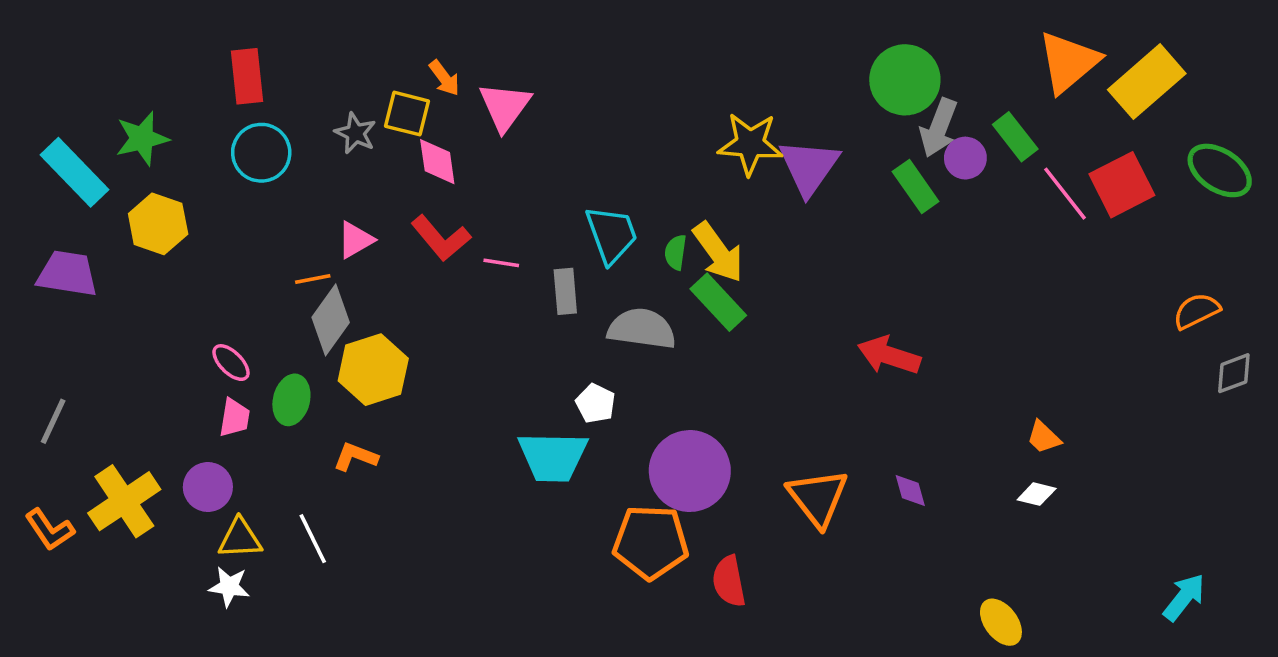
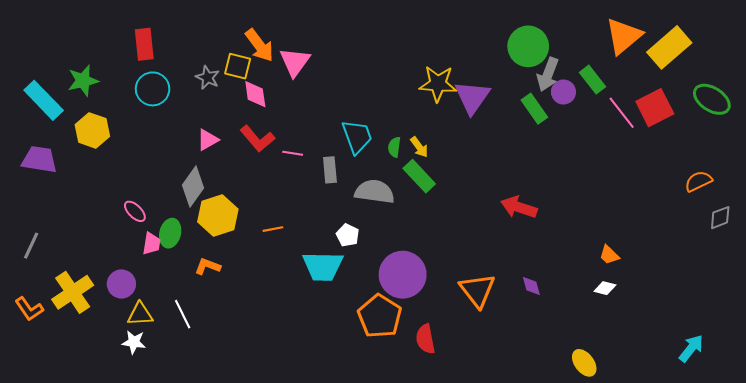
orange arrow: (444, 78) -> (259, 45), size x1.6
yellow arrow: (718, 252) -> (419, 147), size x0.6
orange line: (313, 279) -> (273, 229), moved
pink trapezoid: (235, 418) -> (152, 244), moved
orange pentagon: (651, 542) -> (380, 316), turned 30

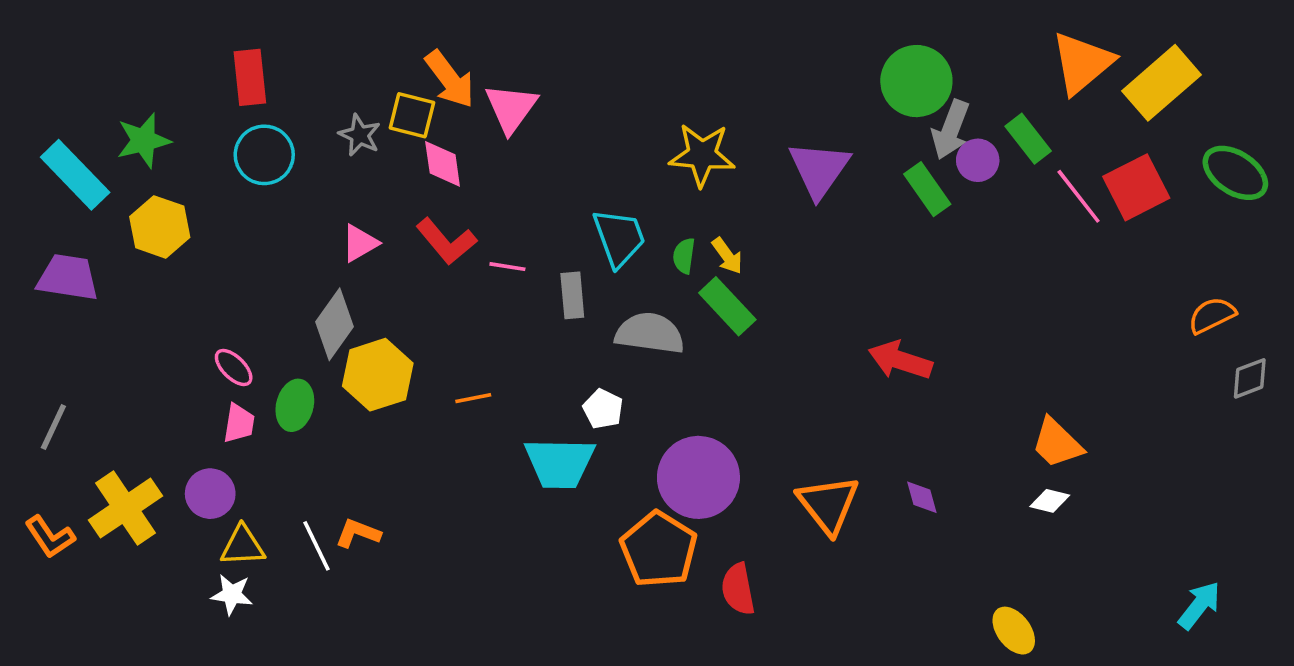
yellow star: (438, 84) -> (702, 155), moved
pink trapezoid: (152, 244) -> (239, 423), moved
orange trapezoid: (609, 255) -> (1057, 443), size x1.5
orange L-shape: (208, 266) -> (358, 533), moved

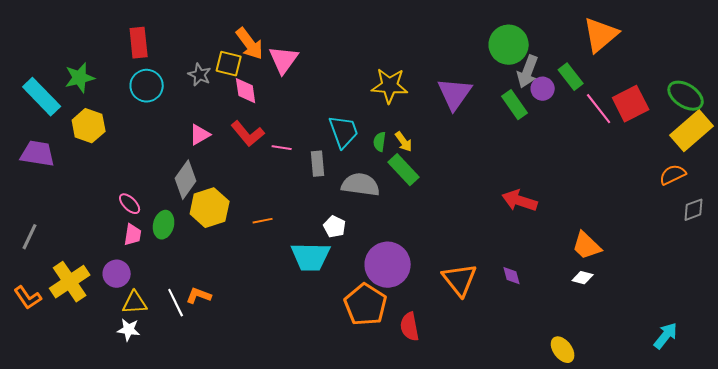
yellow rectangle: (1161, 83) -> (692, 131), moved
red arrow: (900, 360) -> (520, 201), moved

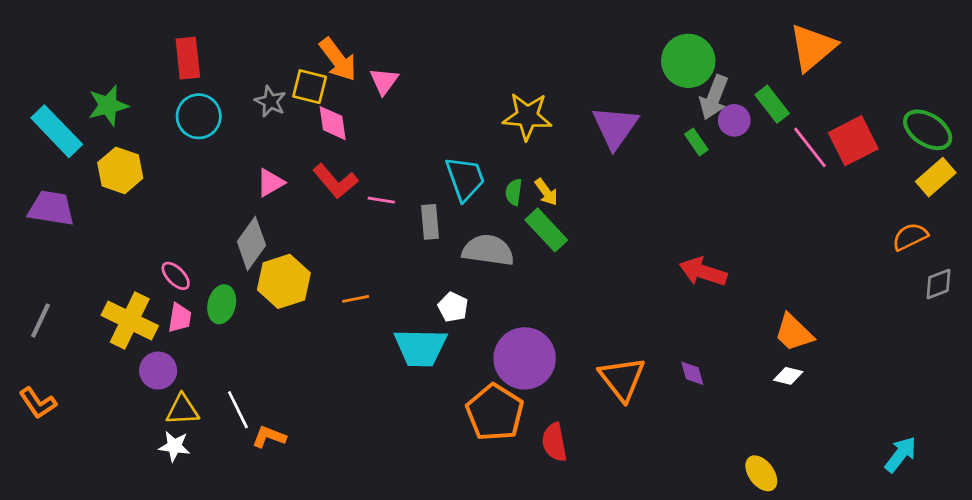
pink triangle: (284, 60) -> (384, 81), size x0.7
green rectangle: (515, 105) -> (696, 142), size x0.7
yellow rectangle: (692, 131) -> (936, 177), size x0.7
yellow cross: (70, 282) -> (130, 321), moved, turned -30
orange L-shape: (199, 296) -> (269, 437), moved

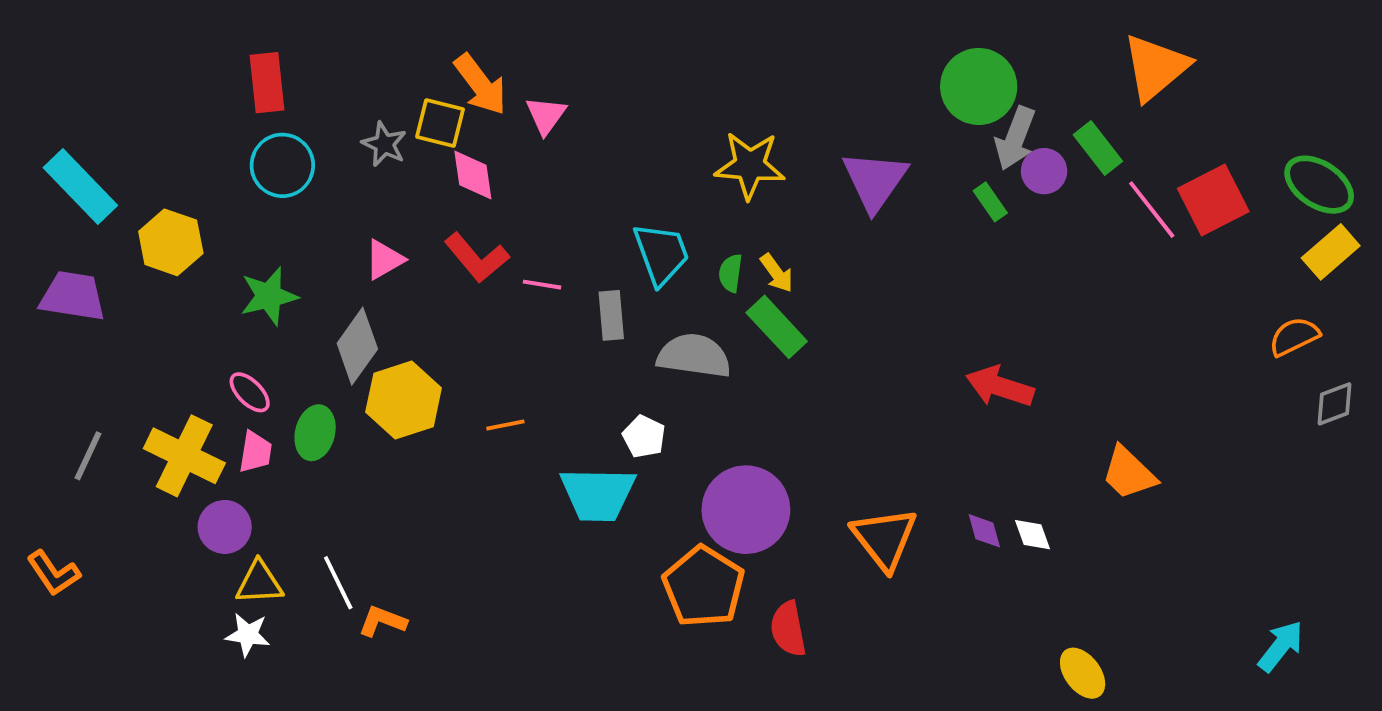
green star: (108, 105) -> (269, 296), moved
gray line: (40, 321) -> (88, 456), moved
white diamond: (788, 376) -> (1033, 535), moved, turned 56

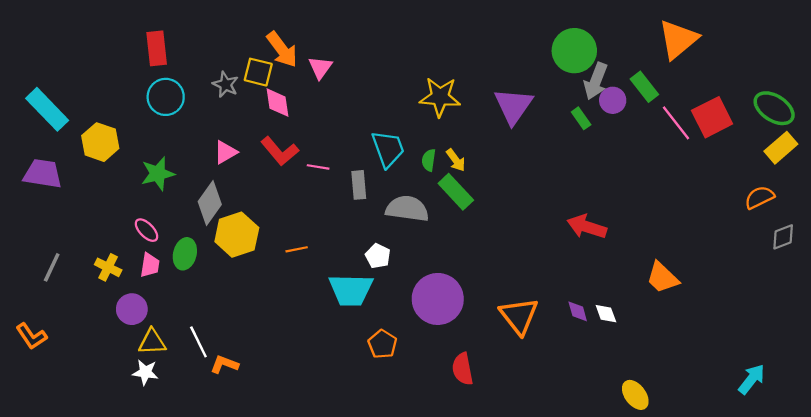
yellow cross: (184, 456) -> (108, 267), size x0.6
orange pentagon: (704, 587) -> (382, 344), moved, size x0.6

